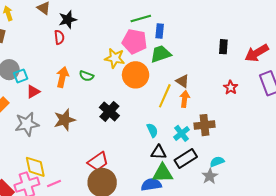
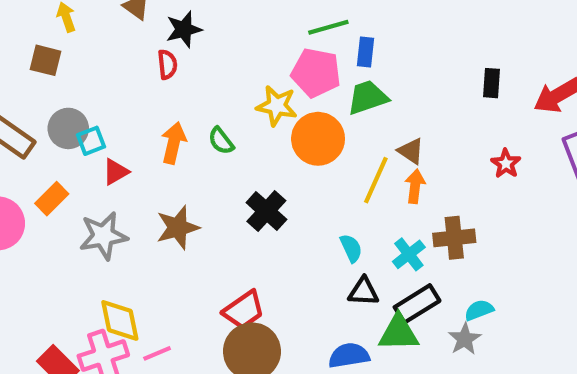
green semicircle: (86, 76) -> (221, 141), turned 32
green triangle: (163, 173) -> (399, 333), moved

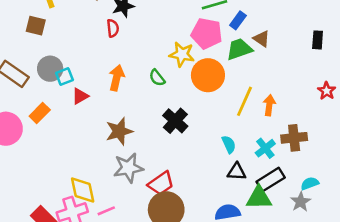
blue rectangle: (365, 52) -> (238, 20), turned 30
green semicircle: (221, 141) -> (157, 78), moved
brown triangle: (411, 151) -> (261, 39), moved
gray star: (103, 236) -> (128, 168), moved

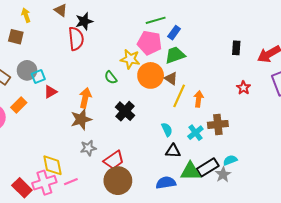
red semicircle: (113, 28) -> (76, 39), size x1.6
brown triangle: (261, 39) -> (171, 79), moved
orange arrow: (117, 78) -> (85, 98), moved
gray star: (128, 168) -> (88, 148), size x0.7
black rectangle: (271, 180) -> (208, 167), moved

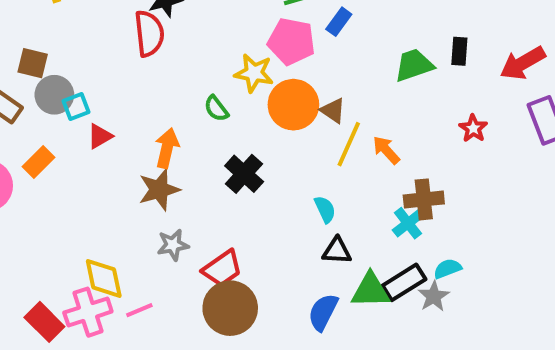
brown square: (16, 37) -> (33, 63), moved
green trapezoid: (175, 55) -> (414, 65), moved
orange arrow: (199, 99) -> (386, 150), turned -49
cyan cross: (195, 133) -> (408, 223), moved
blue semicircle: (166, 183) -> (323, 312), turned -54

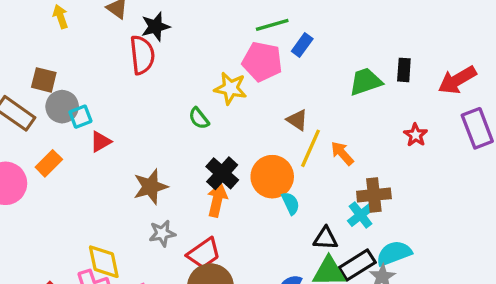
orange circle: (293, 105) -> (272, 177), moved
orange arrow: (167, 148) -> (217, 200), moved
black triangle: (337, 251) -> (326, 238), moved
cyan semicircle: (448, 269) -> (394, 253), size x1.5

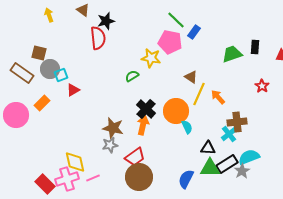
green line: (272, 25) -> (176, 20), turned 60
green semicircle: (199, 118) -> (132, 76), turned 96
brown star: (150, 187) -> (113, 128), moved, turned 30

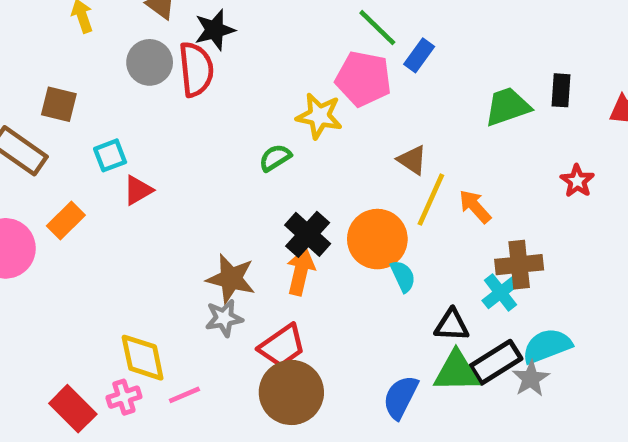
gray circle: (50, 69) -> (150, 62), moved
pink cross: (67, 179) -> (124, 397), size x0.6

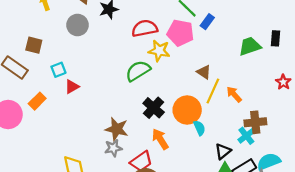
red semicircle: (196, 69) -> (145, 28), moved, turned -95
green semicircle: (275, 158) -> (138, 71), size x1.6
orange arrow: (301, 272) -> (160, 139), moved, turned -45
black triangle: (452, 325) -> (223, 151), turned -42

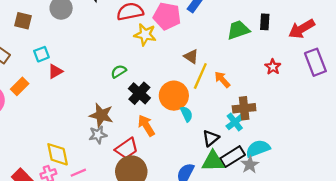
brown square: (34, 45) -> (23, 21), moved
green semicircle: (138, 71) -> (119, 71), moved, size x0.6

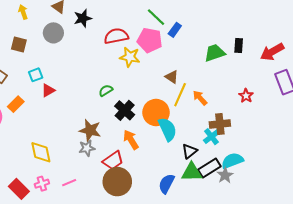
red star: (273, 67) -> (246, 96), moved
cyan semicircle: (187, 114) -> (168, 129), size x1.6
yellow diamond: (58, 154) -> (41, 152), moved

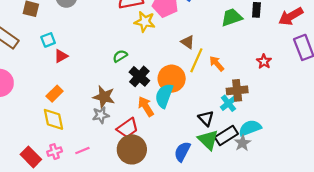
orange rectangle: (16, 104) -> (55, 94), moved
cyan semicircle: (168, 129) -> (164, 96), moved, turned -135
black triangle: (189, 151) -> (206, 118), turned -35
green triangle: (192, 172) -> (208, 140), turned 45

